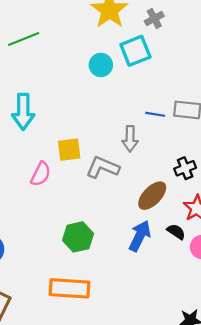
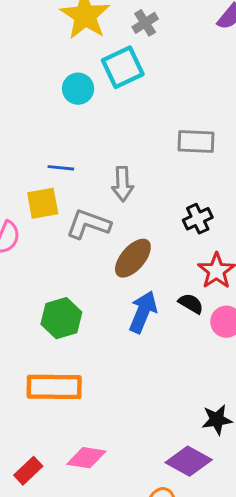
blue line: (155, 114) -> (61, 168), moved
brown ellipse: (152, 196) -> (133, 258), moved

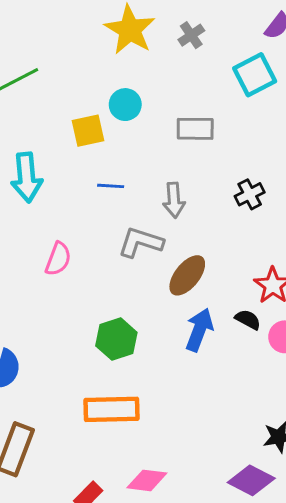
cyan square: (123, 67) -> (255, 75), moved
gray rectangle: (196, 141) -> (195, 129), moved
yellow square: (43, 203) -> (88, 131), moved
black cross: (198, 219) -> (250, 194), moved

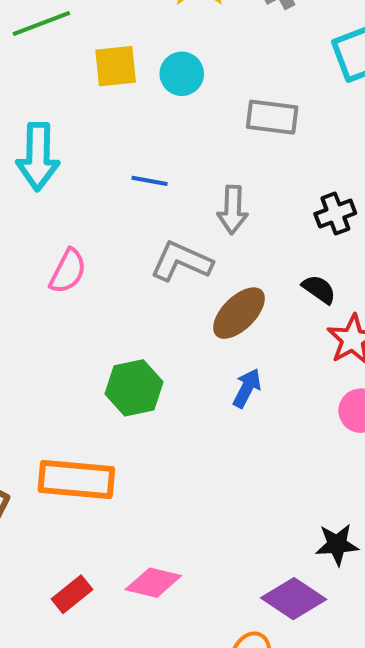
yellow square: (88, 131) -> (116, 66), moved
black semicircle: (248, 320) -> (319, 289), moved
blue arrow: (199, 330) -> (247, 388), size x0.7
orange rectangle: (112, 409) -> (76, 479), moved

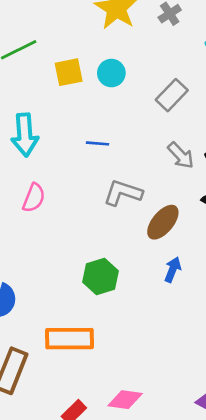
gray rectangle: (272, 117) -> (172, 95), turned -48
gray arrow: (233, 210) -> (181, 155), moved, turned -40
pink semicircle: (68, 271) -> (34, 198), moved

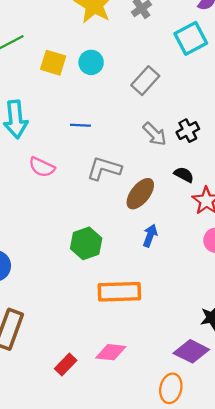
yellow square: (69, 72) -> (53, 63), turned 30
pink semicircle: (34, 198) -> (42, 167), moved, turned 95
orange rectangle: (69, 339) -> (119, 292), moved

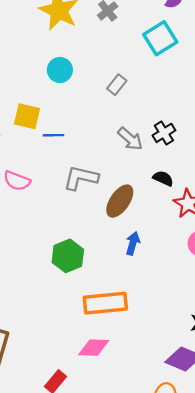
yellow square: (53, 63) -> (27, 116), moved
gray rectangle: (145, 81) -> (117, 85), size x0.7
pink diamond: (111, 352) -> (94, 348), moved

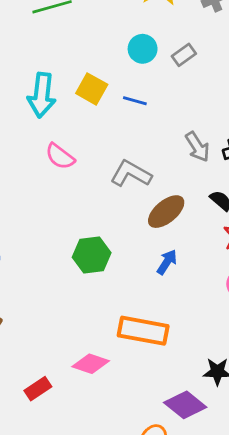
gray rectangle: (117, 85) -> (184, 55), moved
blue line: (53, 135) -> (135, 101), moved
orange rectangle: (105, 303) -> (143, 331), moved

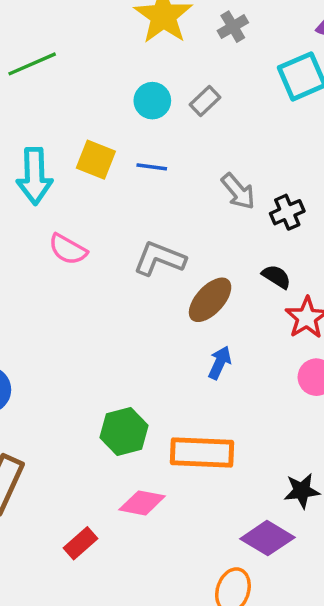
gray arrow: (198, 147) -> (238, 191), moved
green hexagon: (92, 255) -> (124, 432), moved

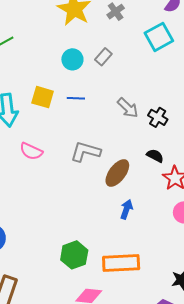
black cross: (287, 212) -> (158, 117), turned -30

